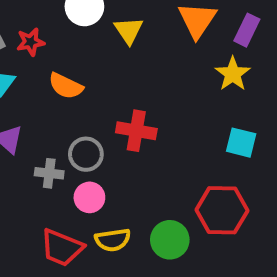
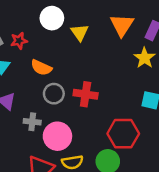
gray circle: (86, 154) -> (54, 94), moved
pink circle: (89, 197) -> (57, 136), size x1.5
red hexagon: (222, 210) -> (123, 134), moved

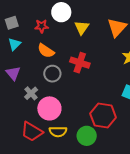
red star: (19, 41) -> (42, 26), moved
red cross: (86, 94) -> (80, 63), moved
gray cross: (32, 122) -> (31, 93), turned 32

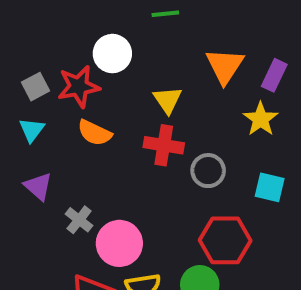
gray square: (12, 23) -> (36, 87), moved
red star: (42, 26) -> (79, 86), size x1.5
yellow triangle: (82, 28) -> (168, 100), moved
gray circle: (52, 74) -> (208, 171), moved

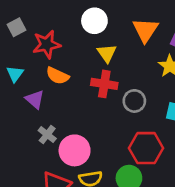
white circle: (112, 54) -> (94, 21), moved
gray square: (36, 87) -> (17, 27), moved
purple triangle: (38, 186) -> (35, 99), moved

